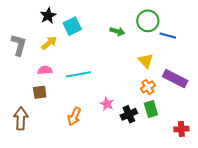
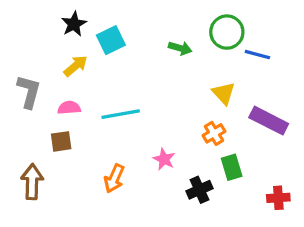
gray L-shape: (19, 45) -> (29, 92), moved
orange cross: (148, 87) -> (214, 133), moved
black cross: (129, 114) -> (199, 190), moved

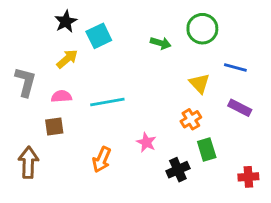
blue line: (257, 55) -> (235, 68), moved
purple rectangle: (269, 121) -> (240, 108), size x0.7

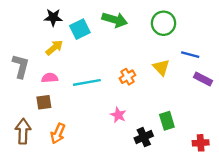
black star: (66, 21) -> (53, 17), turned 30
green arrow: (161, 43) -> (115, 20), moved, size x1.5
purple rectangle: (240, 108) -> (203, 79), moved
orange cross: (191, 119) -> (127, 77), moved
orange arrow: (102, 160) -> (58, 134), moved

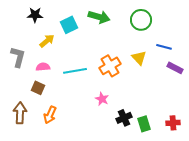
black star: (53, 17) -> (35, 15), moved
orange cross: (127, 77) -> (110, 66), size x1.5
brown square: (44, 102) -> (38, 88), turned 32
green rectangle: (167, 121) -> (144, 124), moved

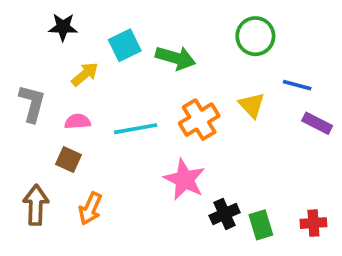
green arrow: (99, 17) -> (176, 58), moved
pink star: (102, 99) -> (185, 180), size x1.6

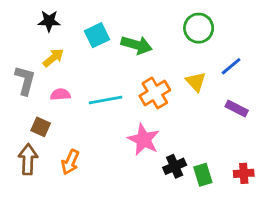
yellow arrow: (85, 74) -> (53, 58), moved
blue line: (297, 85) -> (231, 66), turned -55
purple rectangle: (317, 123) -> (237, 108), moved
brown square: (68, 160) -> (41, 127), moved

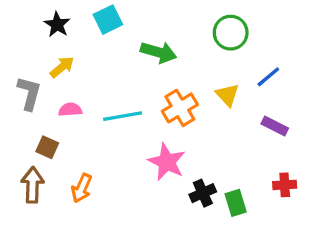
black star: (49, 21) -> (57, 24), turned 30
cyan square: (97, 35) -> (108, 20), moved
red cross: (244, 173) -> (285, 185), moved

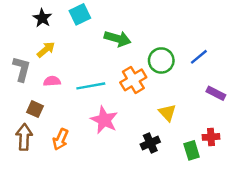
green circle: (231, 33) -> (161, 60), moved
yellow triangle: (227, 95) -> (167, 113), moved
purple rectangle: (275, 126) -> (216, 93), moved
pink star: (167, 162) -> (104, 120), moved
green rectangle: (236, 203) -> (192, 150), moved

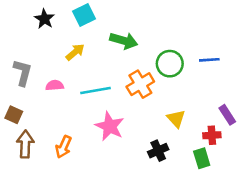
yellow arrow: (46, 50) -> (75, 52), moved
blue line: (199, 57) -> (209, 60), turned 36
purple rectangle: (216, 93) -> (227, 115), moved, turned 30
brown square: (35, 109) -> (14, 115), moved
red cross: (211, 137) -> (212, 135), moved

